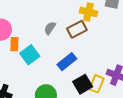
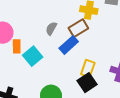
blue rectangle: (67, 62) -> (69, 45), moved
yellow rectangle: (97, 84) -> (88, 68), moved

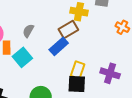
gray semicircle: (51, 28) -> (28, 31), moved
black square: (87, 83) -> (77, 84), turned 36

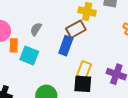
blue rectangle: (59, 46) -> (66, 46), turned -30
cyan square: (22, 57) -> (29, 55), turned -30

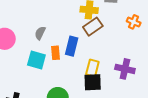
brown rectangle: (76, 29) -> (93, 27), moved
orange rectangle: (14, 45) -> (55, 53), moved

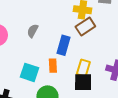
orange rectangle: (55, 53) -> (53, 66), moved
cyan square: (36, 60) -> (30, 72), moved

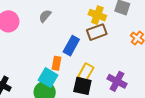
gray semicircle: (33, 31) -> (45, 16), moved
cyan square: (30, 72) -> (48, 78), moved

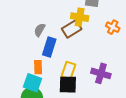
yellow cross: (97, 15) -> (80, 17), moved
gray semicircle: (45, 16) -> (40, 30), moved

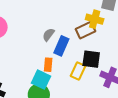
gray semicircle: (40, 30) -> (48, 35), moved
black square: (68, 85) -> (91, 59), moved

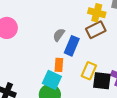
yellow cross: (95, 19) -> (97, 13), moved
black square: (91, 59) -> (102, 81), moved

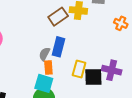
brown rectangle: (96, 30) -> (58, 17), moved
gray semicircle: (59, 35) -> (44, 54), moved

